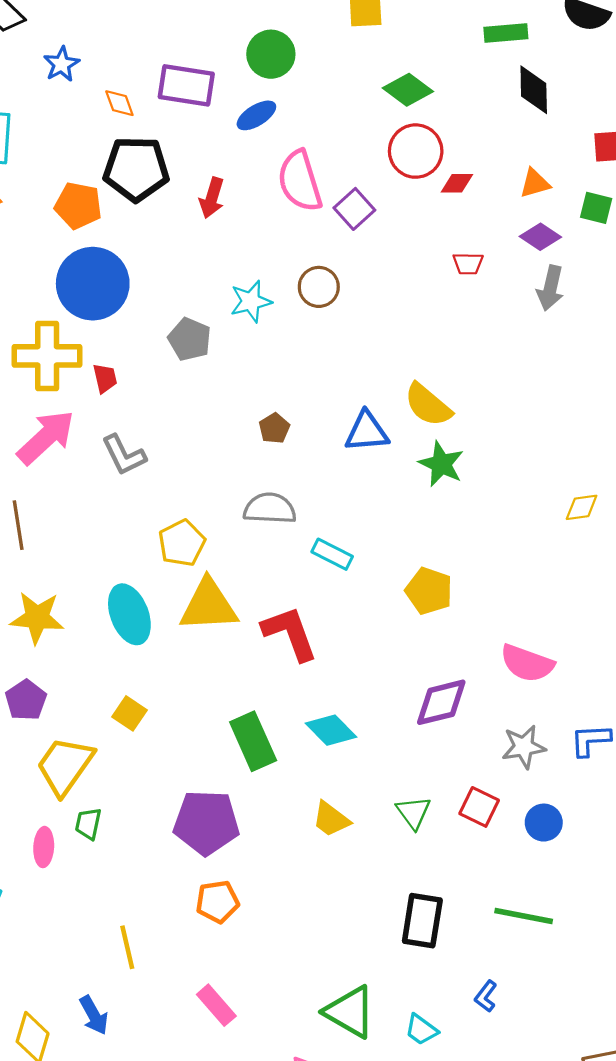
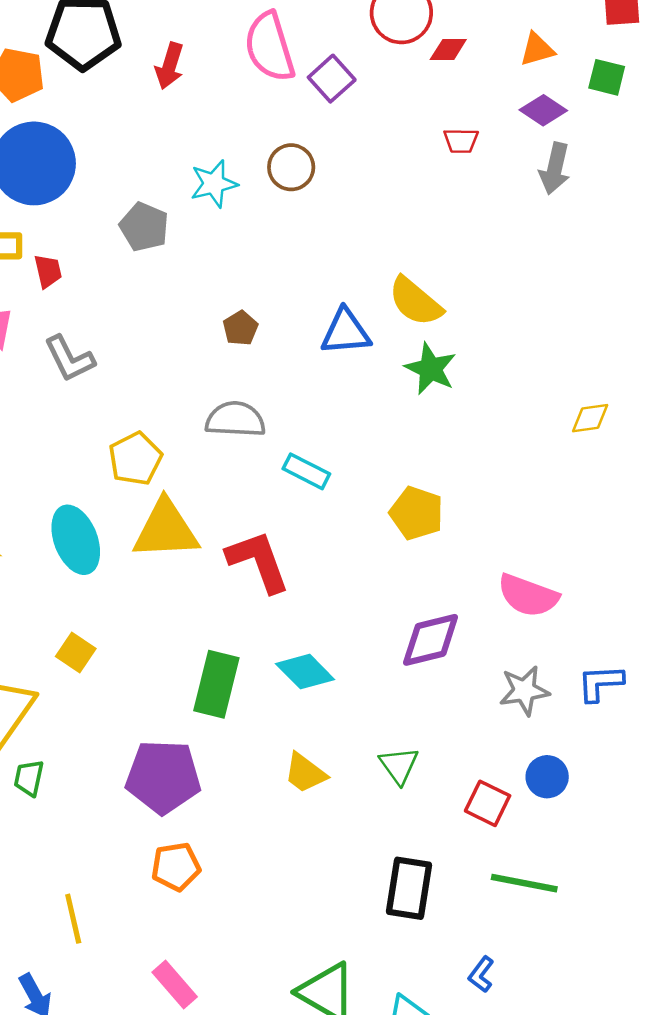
green rectangle: (253, 741) -> (216, 684), turned 38
red square: (479, 807) -> (488, 803), moved

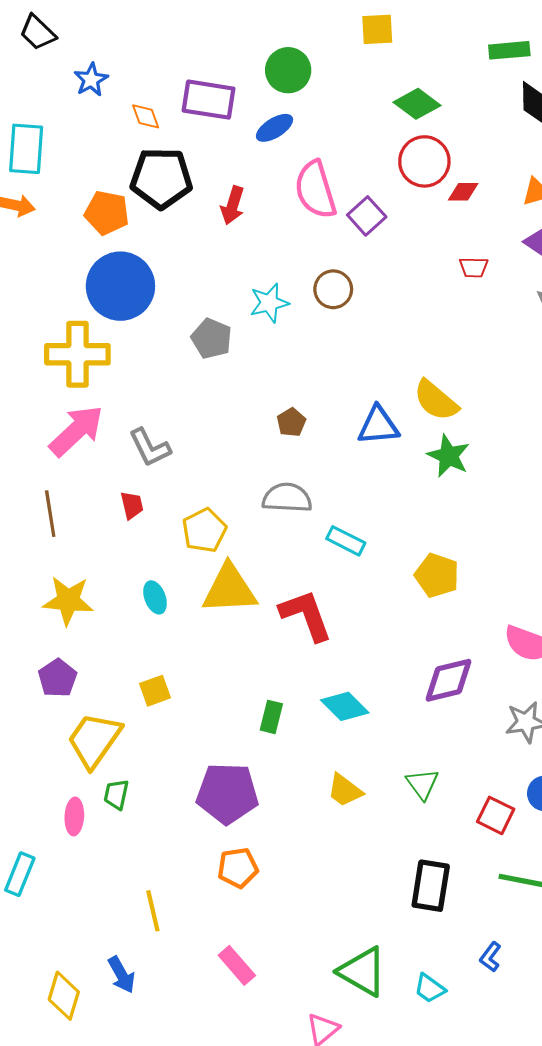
red trapezoid: (48, 271) -> (132, 505), moved
cyan ellipse: (76, 540) -> (155, 597), size x0.6
yellow square: (76, 653) -> (155, 691), turned 36
green rectangle: (216, 684) -> (271, 717), size x0.6

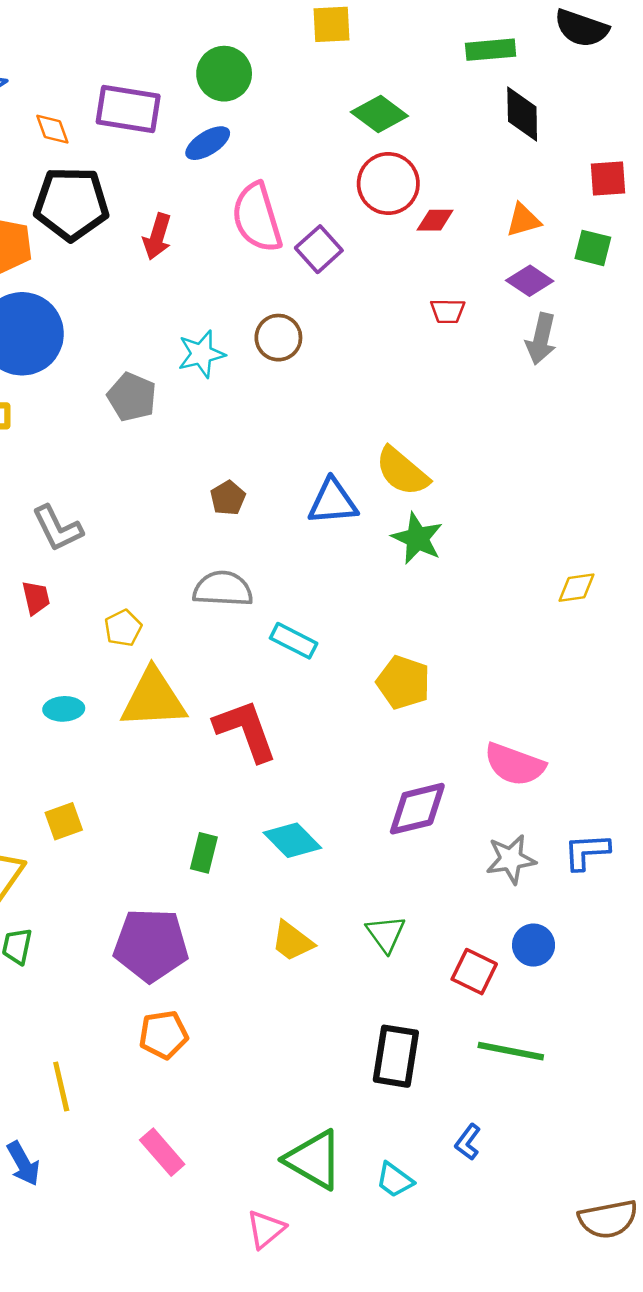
yellow pentagon: (204, 530) -> (123, 628), size x0.7
cyan ellipse: (155, 597) -> (64, 709), turned -72

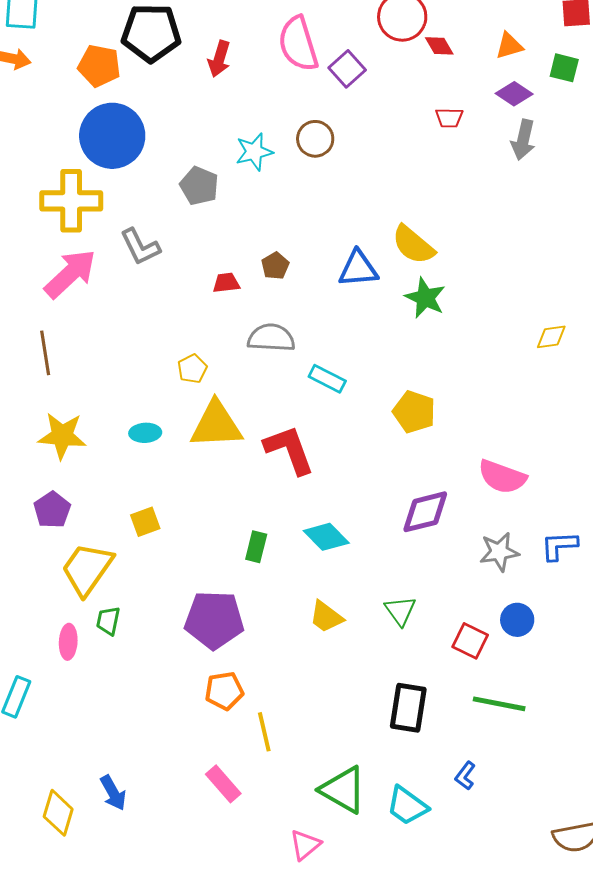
red diamond: (435, 220) -> (439, 46), turned 60
gray L-shape: (57, 528) -> (140, 247), moved
red trapezoid: (36, 598) -> (226, 283), moved, turned -84
yellow line: (61, 1086) -> (264, 732), moved
cyan trapezoid: (395, 1180) -> (407, 806), size x1.4

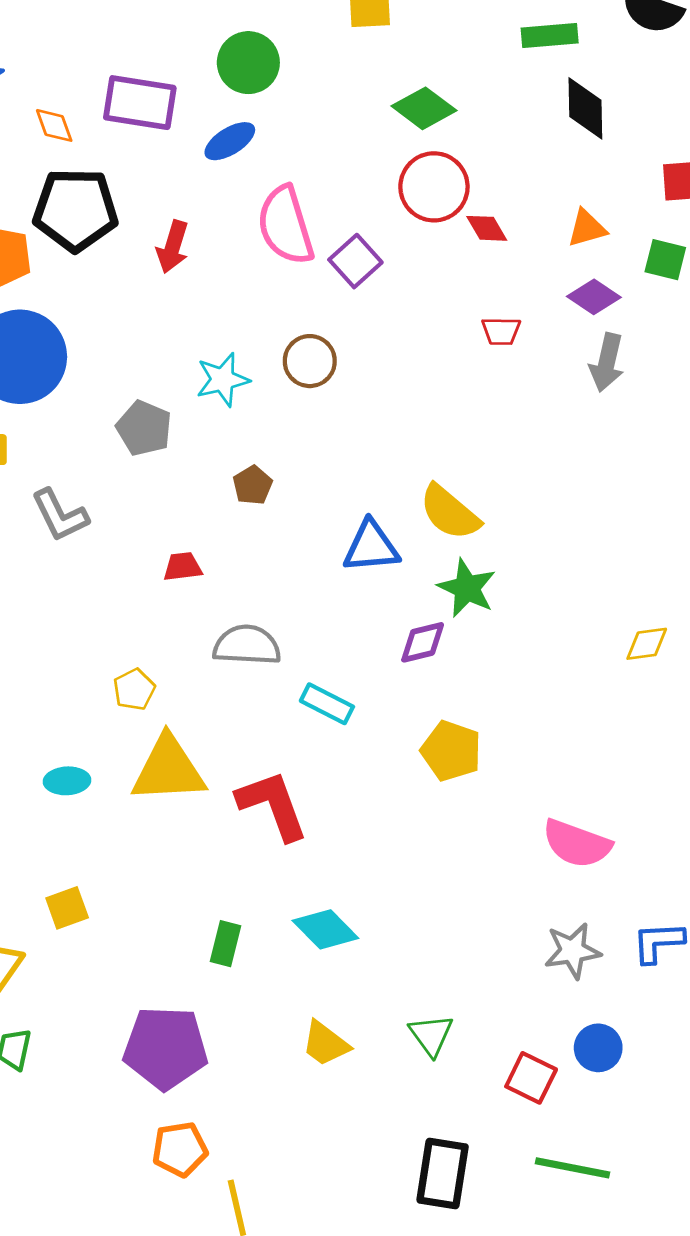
brown pentagon: (275, 266) -> (253, 485), moved
purple diamond: (425, 512) -> (423, 642), moved, size x0.7

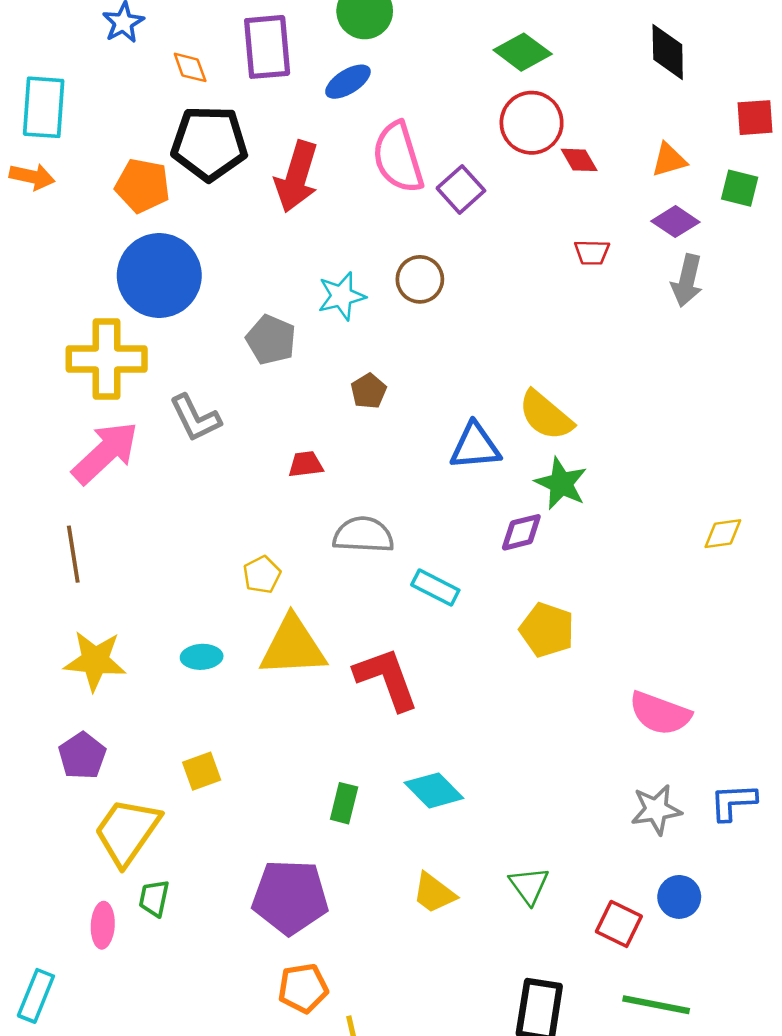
purple rectangle: (140, 103) -> (267, 47), turned 76
red arrow: (173, 247) -> (297, 177), size x1.5

